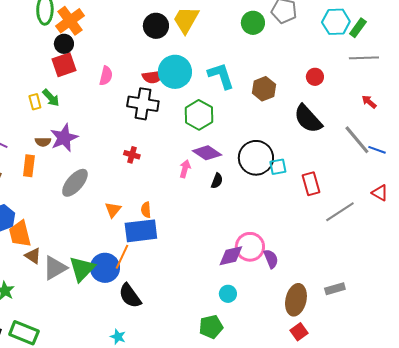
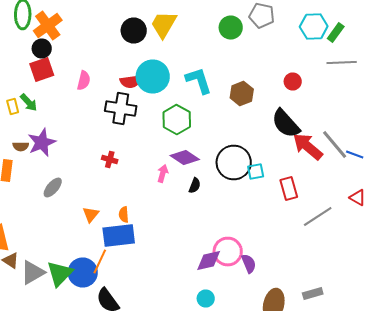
red arrow: (369, 102) -> (308, 146), moved, size x2.0
gray ellipse: (75, 183) -> (53, 188), size x0.7

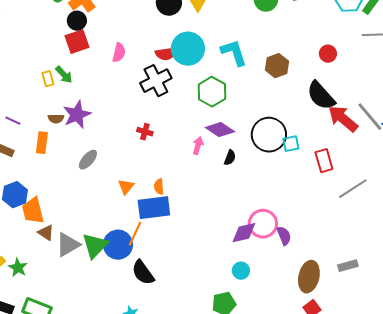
black cross: (121, 108) -> (156, 81), turned -36

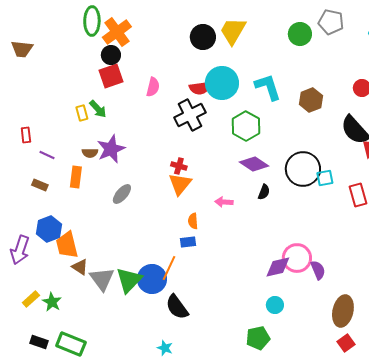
pink arrow: (198, 146) -> (224, 202), moved, turned -102
orange triangle: (126, 187) -> (180, 184), moved, size x1.4
blue rectangle: (154, 208) -> (188, 242), size x0.5
gray triangle: (68, 245) -> (102, 279), turned -36

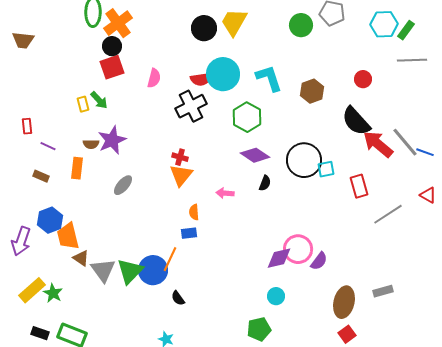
purple semicircle: (318, 270) -> (319, 261), turned 60
yellow rectangle: (31, 299) -> (32, 290), size x1.5
black semicircle: (177, 307) -> (178, 298), size x0.6

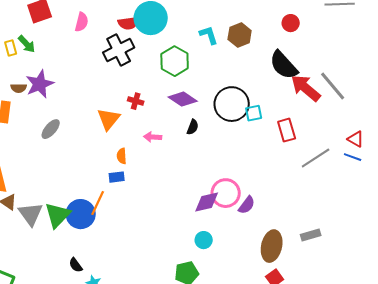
cyan L-shape: (269, 78) -> (209, 35), moved, size x0.7
blue line: (425, 152) -> (353, 157), moved
red cross: (180, 157) -> (136, 101), moved
black semicircle: (178, 298) -> (76, 265), moved

